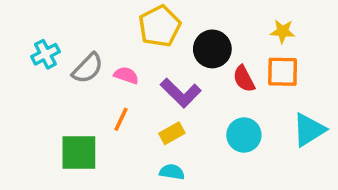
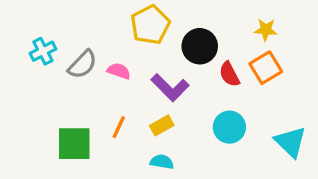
orange square: (283, 72) -> (266, 68), turned -32
orange line: (121, 119) -> (119, 127), moved
cyan triangle: (309, 130) -> (291, 142), moved, turned -44

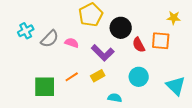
yellow star: (266, 30) -> (174, 18), moved
orange square: (266, 68) -> (161, 41), turned 36
orange line: (119, 127) -> (72, 77), turned 32
cyan semicircle: (162, 162) -> (115, 98), moved

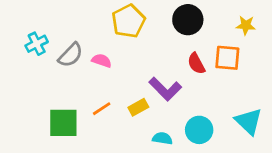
black circle: (121, 28) -> (188, 20), moved
purple L-shape: (103, 53) -> (165, 89), moved
cyan circle: (139, 77) -> (199, 130), moved

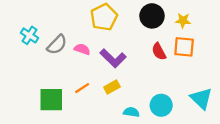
yellow star: (246, 25) -> (183, 21), moved
cyan cross: (37, 44) -> (29, 35), turned -30
purple L-shape: (165, 89) -> (113, 58), moved

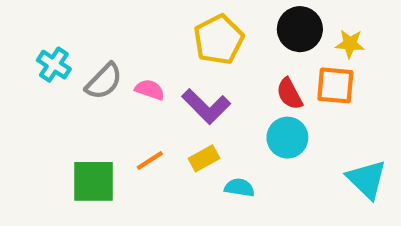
black circle: (152, 16) -> (300, 29), moved
yellow pentagon: (104, 17) -> (219, 40), moved
yellow star: (183, 21) -> (350, 44), moved
cyan circle: (161, 105) -> (287, 138), moved
cyan semicircle: (131, 112) -> (239, 188), moved

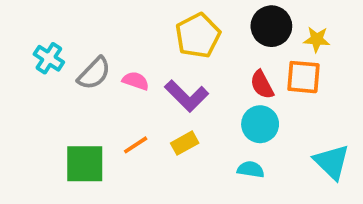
cyan semicircle: (239, 188) -> (251, 169), moved

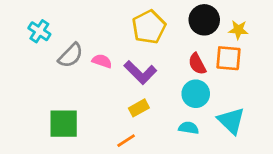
cyan cross: (49, 58) -> (39, 31), moved
orange line: (136, 145) -> (126, 141), moved
cyan triangle: (332, 162) -> (231, 121), moved

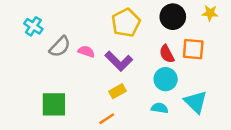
yellow star: (238, 30) -> (210, 13), moved

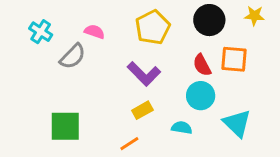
pink semicircle: (86, 52) -> (94, 32), moved
cyan semicircle: (160, 108) -> (182, 128), moved

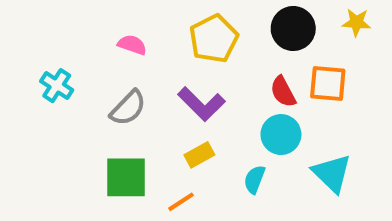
cyan cross: (41, 32) -> (57, 86), moved
gray semicircle: (73, 56) -> (128, 108), moved
green square: (65, 126) -> (126, 177), moved
cyan semicircle: (182, 128) -> (254, 179), turned -78

